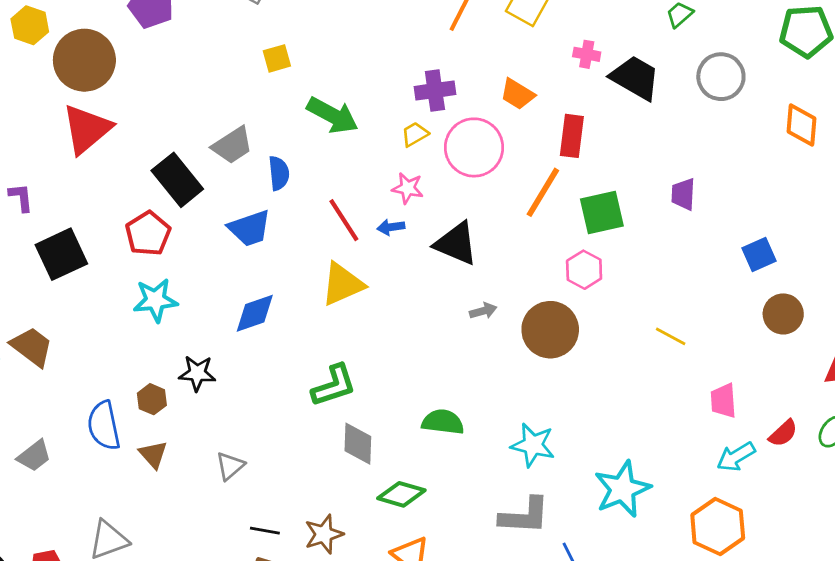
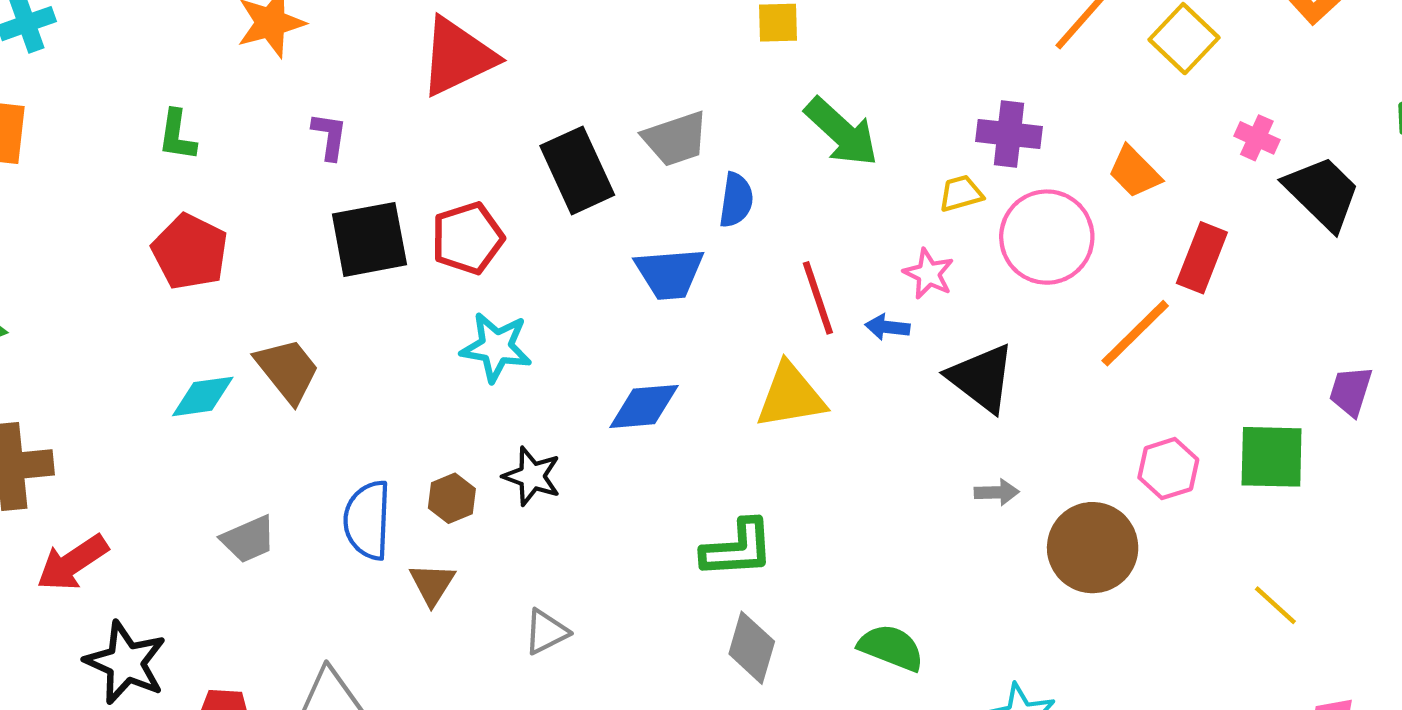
green square: (602, 213) -> (1272, 457), moved
red pentagon: (148, 233) -> (468, 238), moved

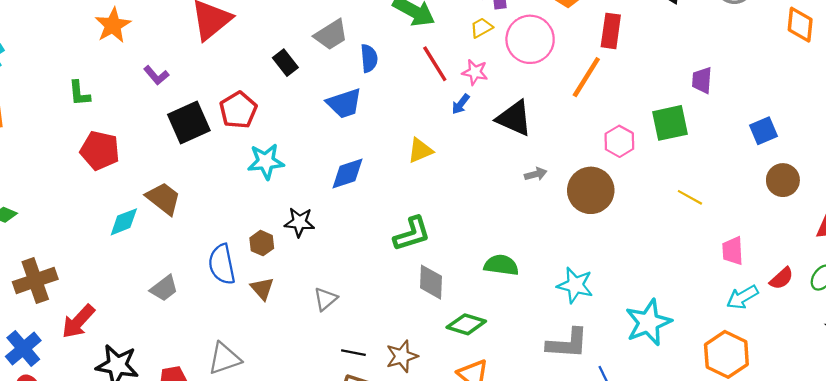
purple L-shape: (329, 136) -> (156, 75), turned 145
black rectangle: (577, 170) -> (285, 63), size x0.6
red line: (818, 298) -> (435, 64), moved
blue arrow: (887, 327) -> (461, 104), turned -45
yellow triangle: (791, 396) -> (420, 150), size x0.7

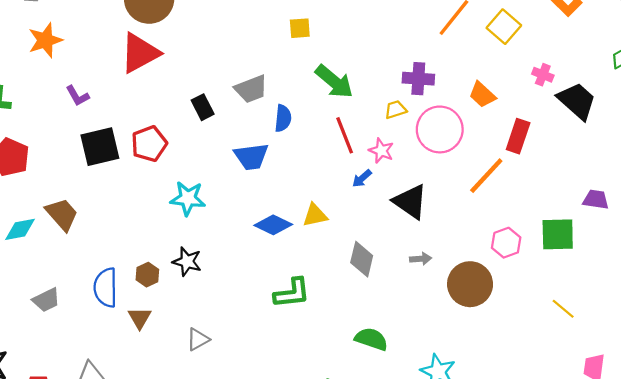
purple trapezoid: (702, 80) -> (596, 200), turned 84
cyan star: (266, 161) -> (188, 198), moved
blue diamond: (348, 173) -> (273, 225), moved, turned 33
gray diamond: (431, 282) -> (362, 259), moved

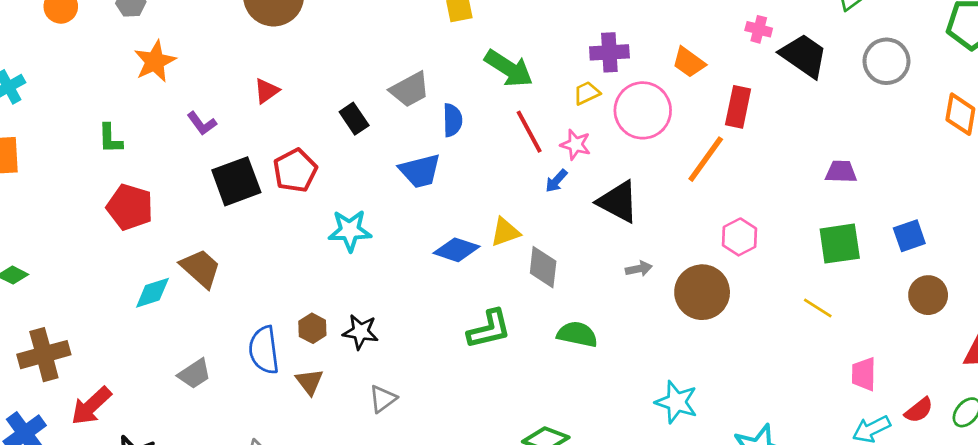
red triangle: (140, 53) -> (266, 91), moved, size x0.5
green square: (558, 234) -> (840, 244), moved
gray diamond: (362, 259) -> (543, 267), moved
black star: (187, 262) -> (361, 332), moved
green semicircle: (371, 339) -> (577, 334), moved

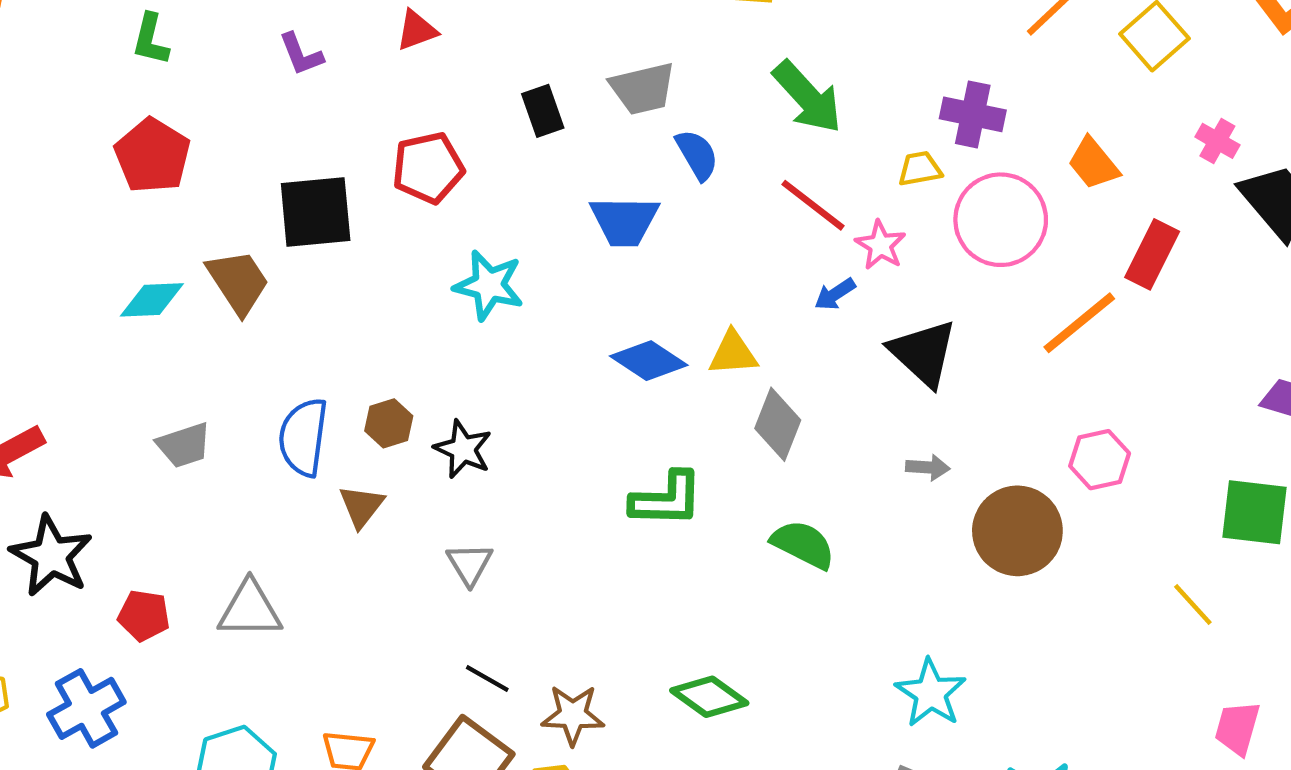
blue semicircle: (452, 120) -> (697, 155), turned -44
red line: (529, 132) -> (813, 205), turned -39
black square: (236, 181) -> (316, 212), moved
gray triangle: (383, 399) -> (470, 564), turned -40

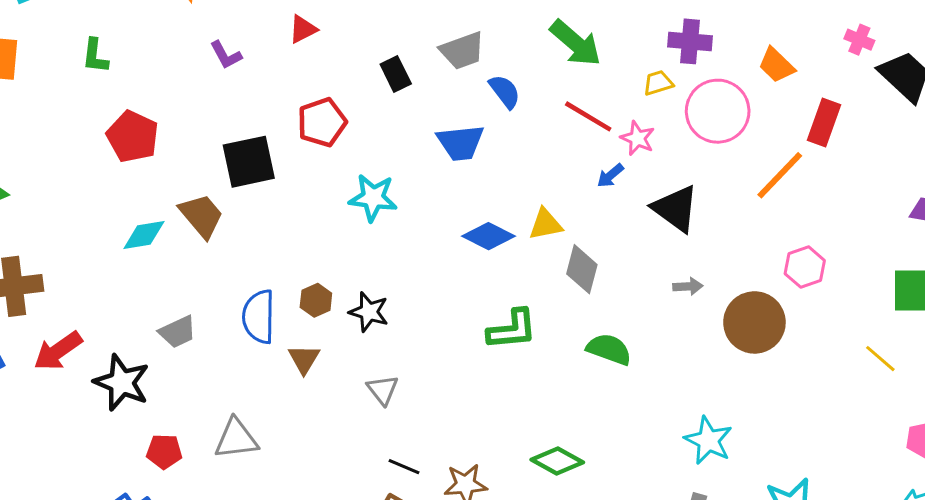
green L-shape: (151, 39) -> (95, 56), moved
black star: (51, 556) -> (122, 382), moved

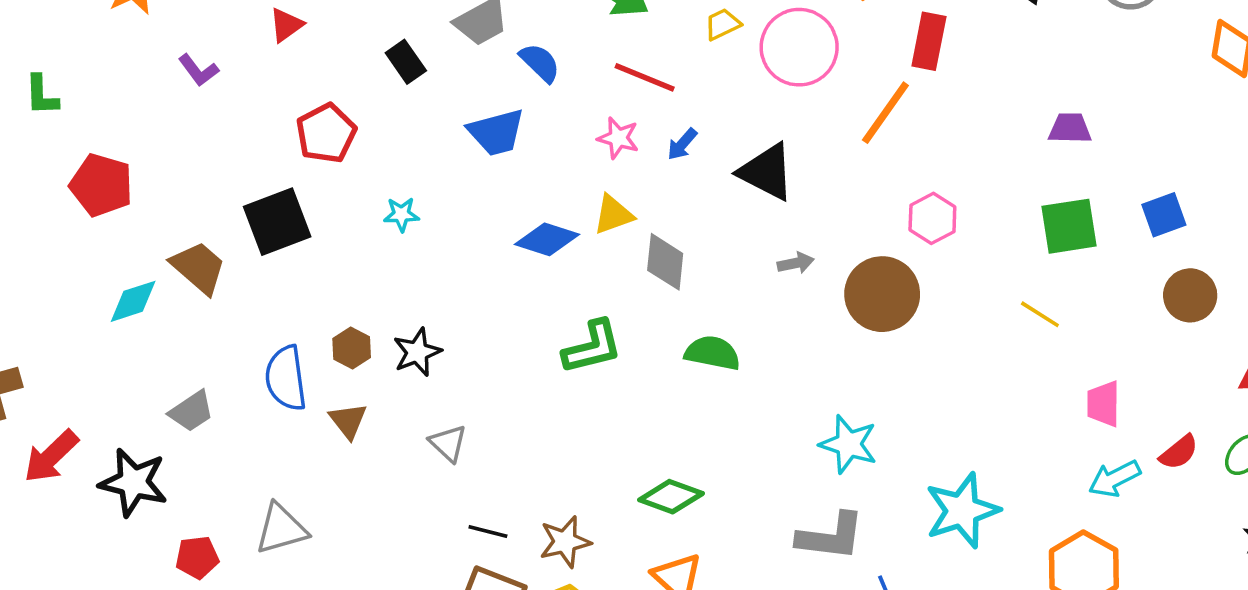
pink star: (638, 138) -> (618, 138), moved
black square: (249, 162) -> (277, 222), moved
cyan star: (373, 198) -> (401, 214), size x0.6
black star: (369, 312) -> (417, 352), turned -30

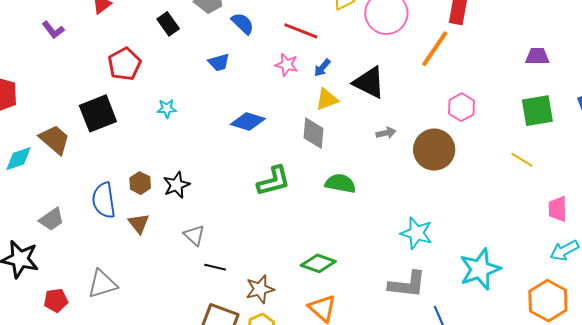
blue trapezoid: (496, 132) -> (219, 62), size x0.7
yellow triangle: (613, 215) -> (327, 99), moved
black line: (488, 532) -> (215, 267), moved

